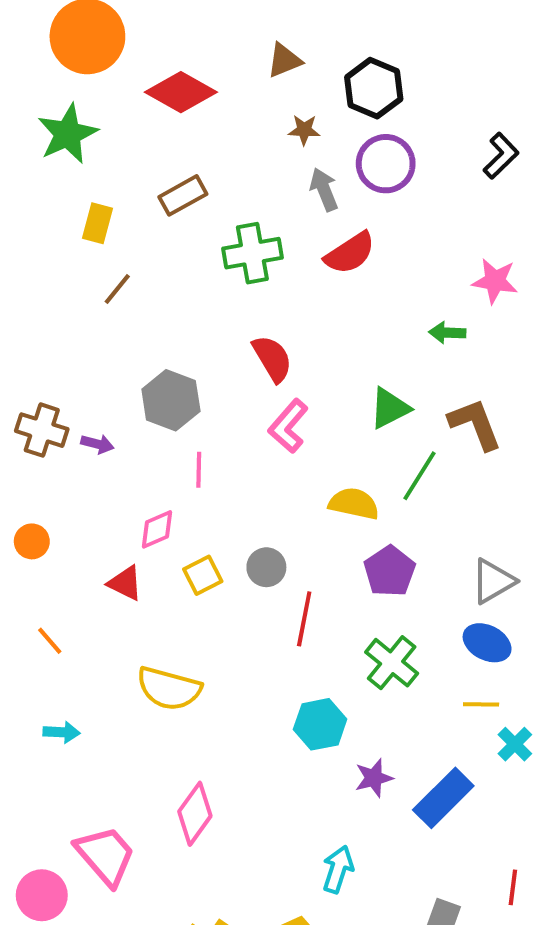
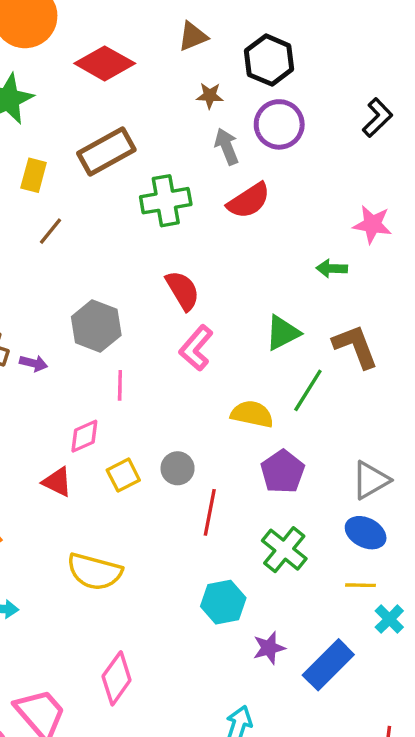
brown rectangle: (183, 195) -> (106, 152), size x1.4

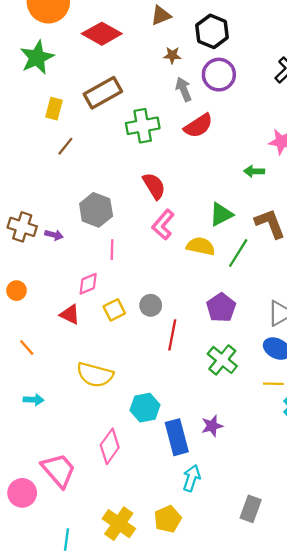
yellow semicircle: (252, 414) -> (201, 246), moved
cyan hexagon: (223, 602) -> (145, 408), moved
blue rectangle: (328, 665) -> (177, 437), moved, turned -60

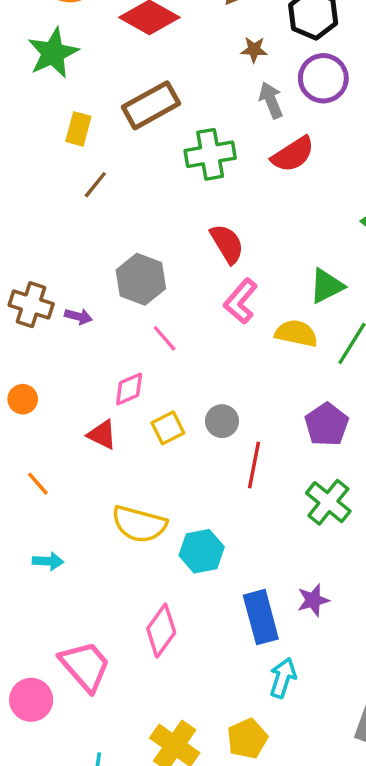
pink line: (112, 250) -> (165, 338), turned -42
cyan hexagon: (145, 408) -> (202, 551), moved

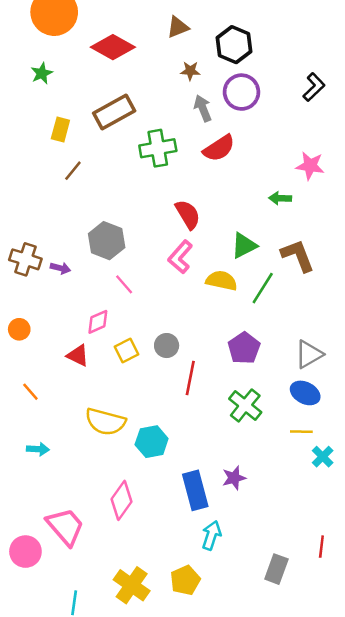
green star: (53, 53) -> (42, 73), size x0.6
red semicircle: (227, 244) -> (188, 214), moved

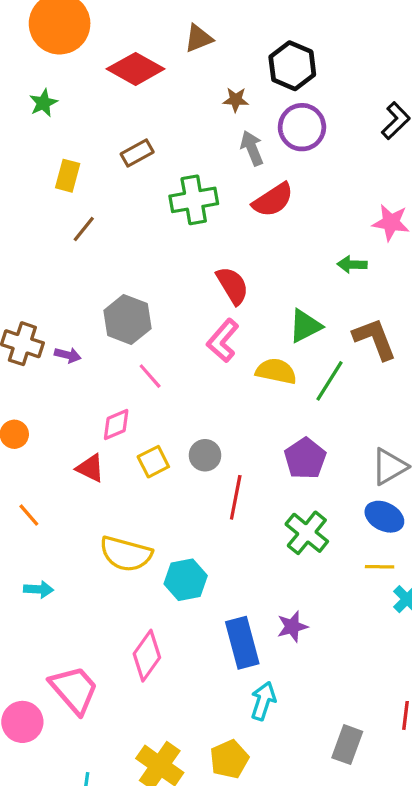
brown triangle: (178, 27) -> (199, 38), moved
brown rectangle: (114, 112) -> (137, 153), size x0.6

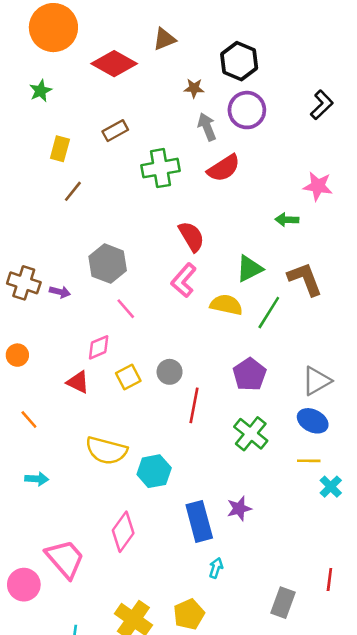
cyan arrow: (263, 701) -> (216, 568), size x0.7

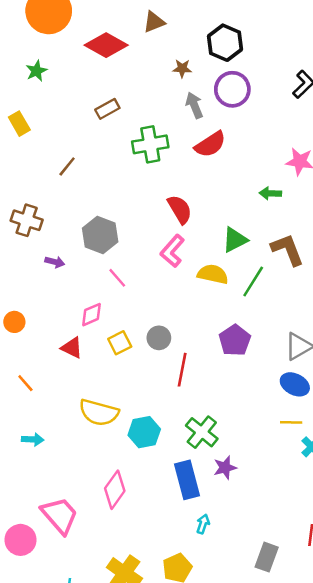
yellow rectangle: (60, 149) -> (19, 124), moved, turned -45
brown cross: (24, 283) -> (27, 220), moved
green cross: (251, 434) -> (202, 432), moved

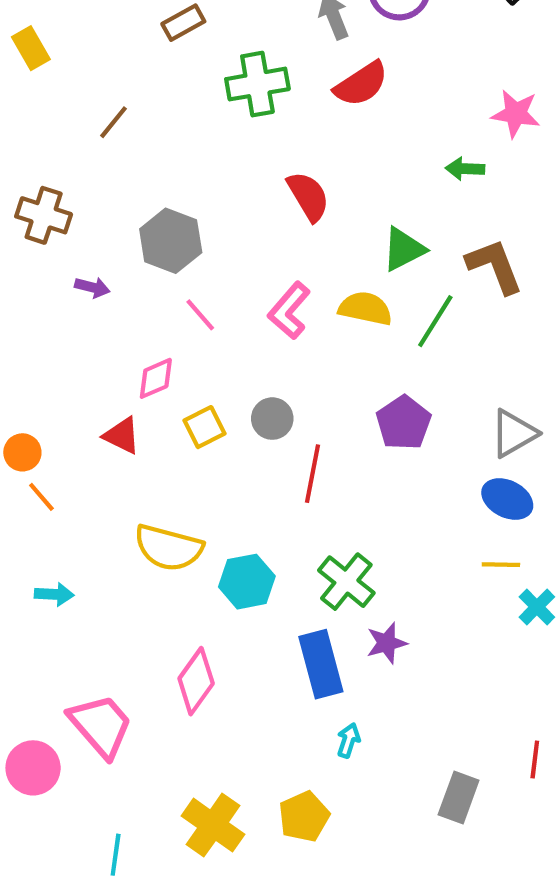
pink L-shape: (172, 251) -> (289, 311), moved
orange circle: (14, 322) -> (22, 452), moved

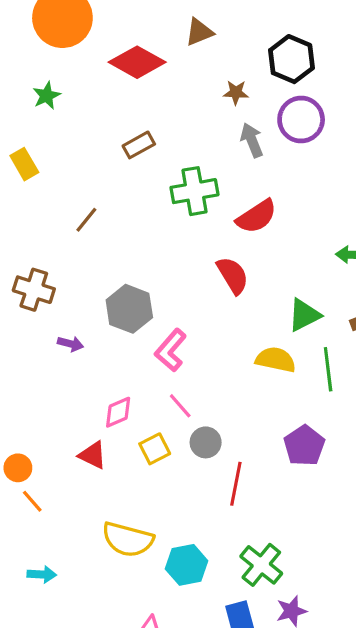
red semicircle: (361, 84) -> (257, 217), moved
pink L-shape: (289, 311) -> (171, 350), moved
pink line: (200, 315) -> (180, 406), moved
green line: (435, 321) -> (328, 369), turned -39

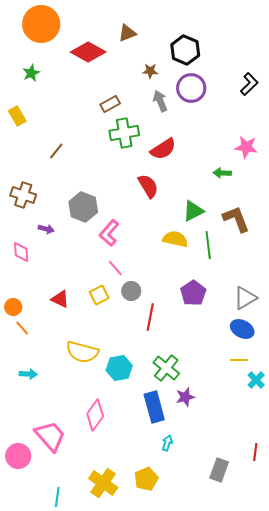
brown rectangle: (139, 145) -> (110, 104), moved
pink diamond: (118, 412) -> (21, 252), moved, turned -70

